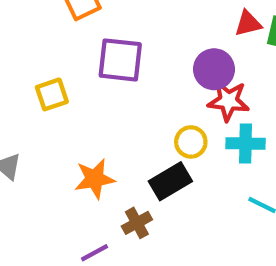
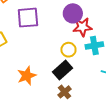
brown cross: (137, 223) -> (64, 92), moved

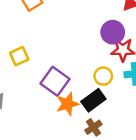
purple square: (28, 18) -> (55, 81), moved, turned 35
orange star: (27, 76) -> (67, 104), moved

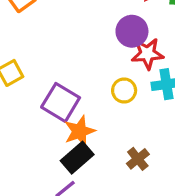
black rectangle: (93, 100) -> (77, 158), moved
brown cross: (93, 127) -> (138, 159), moved

